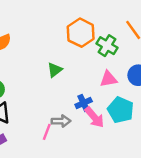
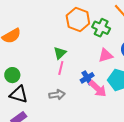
gray arrow: (61, 121) -> (57, 95), moved
pink line: (47, 132) -> (61, 68), moved

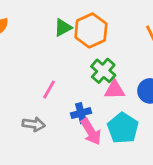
green cross: (101, 28) -> (103, 71), moved
green triangle: (60, 53) -> (63, 28), moved

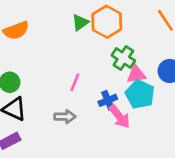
cyan pentagon: (123, 128) -> (140, 94), moved

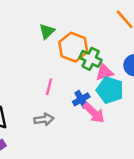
orange hexagon: (107, 22) -> (73, 47), moved

